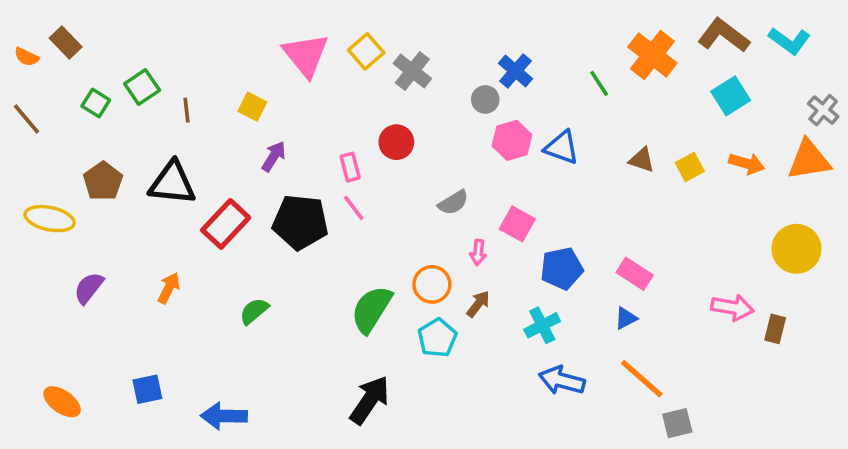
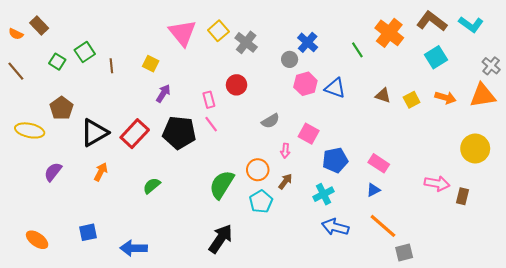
black triangle: (172, 183) -> (94, 133), moved, turned -36

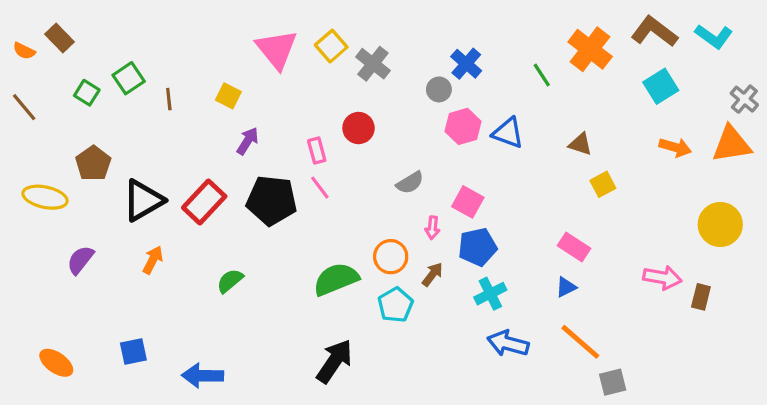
yellow square: (412, 100) -> (603, 184), moved
blue pentagon: (335, 160) -> (477, 247), moved
green semicircle: (222, 185) -> (336, 279), turned 36

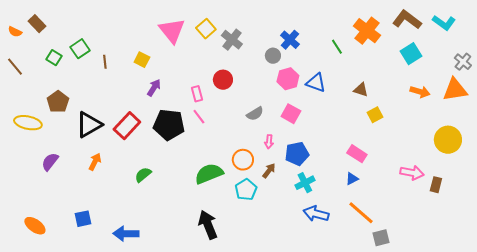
pink square: (468, 202) -> (291, 114), moved
black arrow: (334, 361) -> (208, 225), turned -56

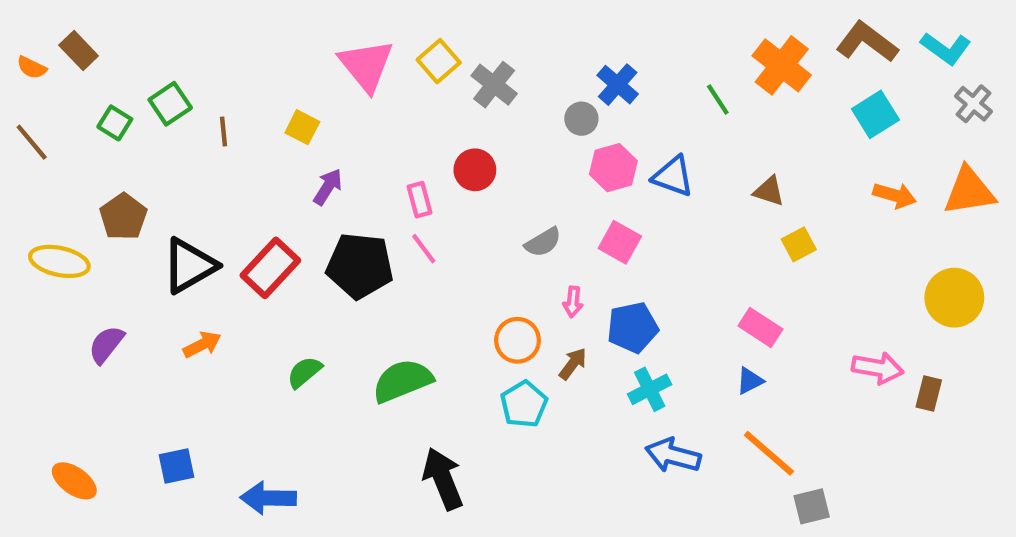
gray cross: (463, 62) -> (973, 104), moved
orange arrow: (95, 162) -> (202, 345), turned 36
green semicircle: (209, 174) -> (402, 381), moved

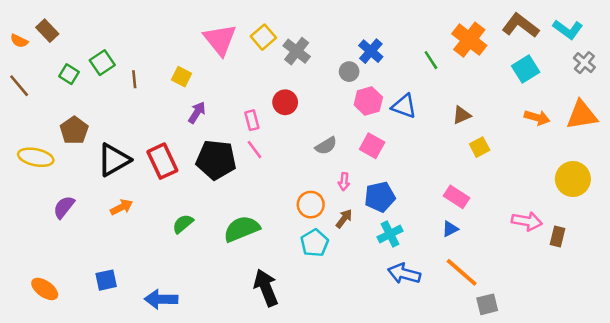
brown triangle: (769, 191) -> (462, 115), turned -42
red rectangle: (270, 268) -> (162, 161), turned -68

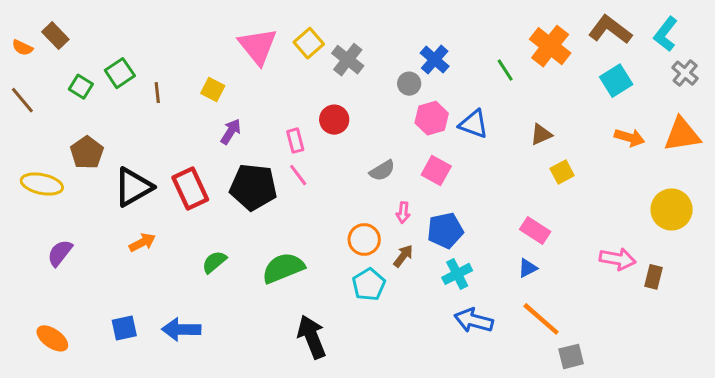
cyan L-shape: (568, 29) -> (666, 34), turned 92
purple semicircle: (64, 207) -> (60, 253), moved
blue arrow: (161, 299) -> (181, 329), moved

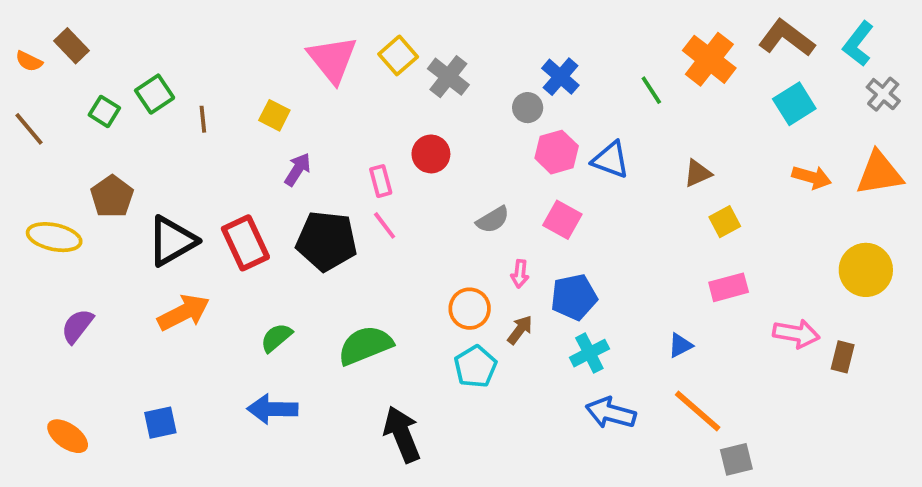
pink rectangle: (535, 230) -> (729, 287), moved, turned -48
orange arrow: (142, 242) -> (184, 312), size x1.5
blue arrow: (181, 329) -> (272, 409), moved

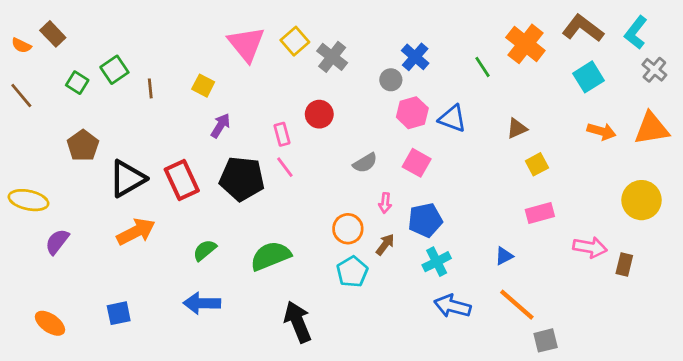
yellow ellipse: (54, 237) -> (29, 200), moved

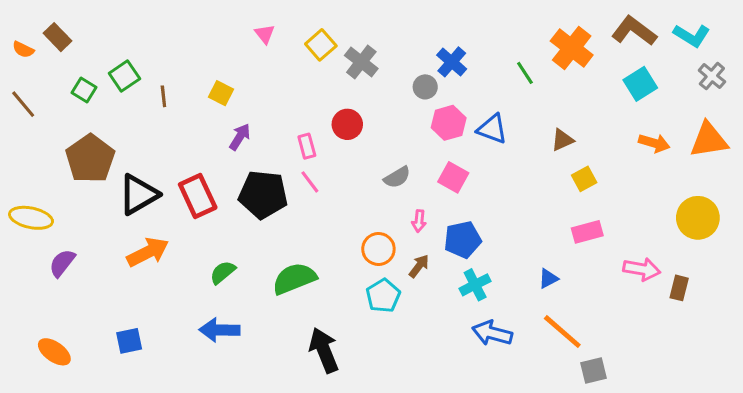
cyan L-shape: (636, 33) -> (692, 36), turned -96
pink triangle: (246, 44) -> (265, 34), moved, size x0.5
brown pentagon: (83, 146) -> (90, 159), size x1.4

